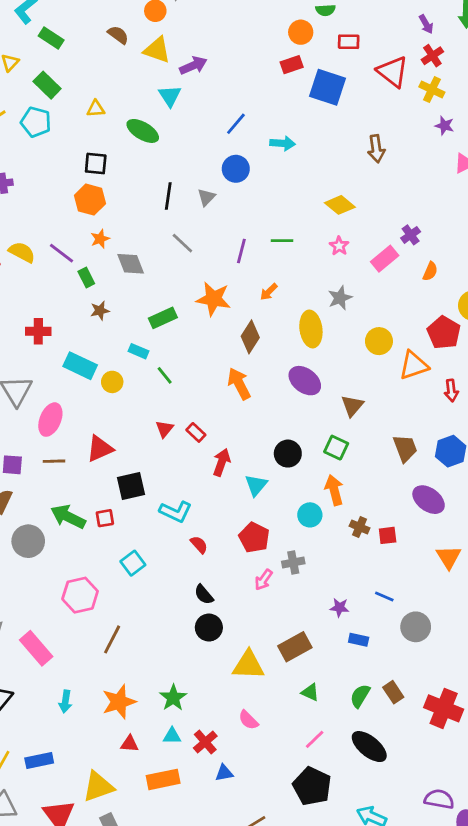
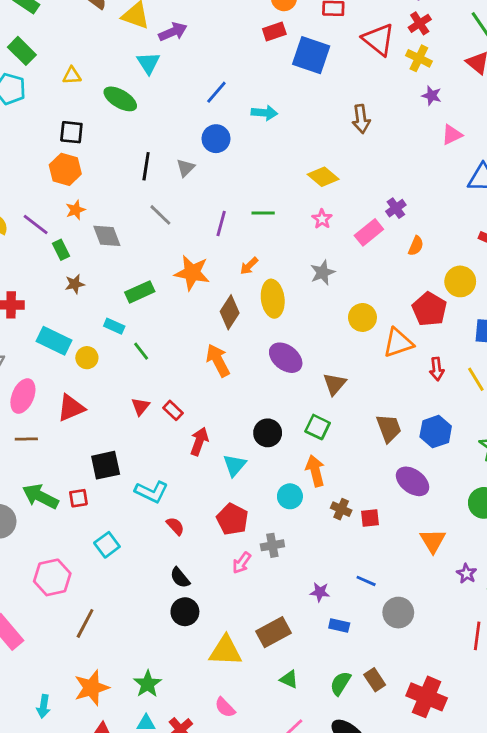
yellow ellipse: (311, 329) -> (273, 299), moved
red triangle: (100, 449) -> (71, 408), moved
cyan arrow: (65, 702) -> (44, 706), moved

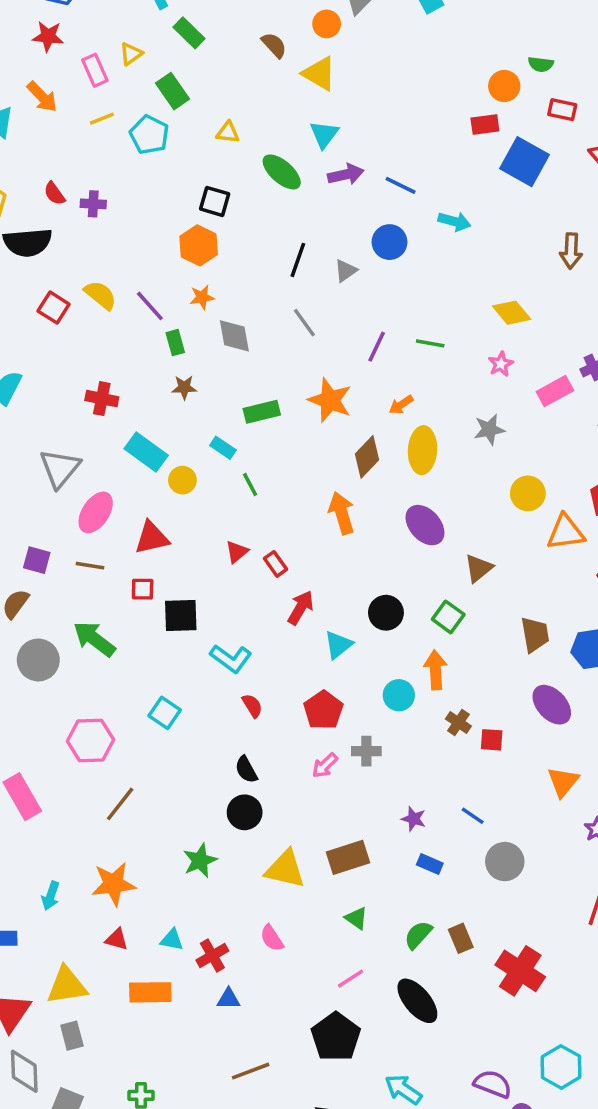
purple arrow: (173, 32) -> (346, 174), moved
blue line: (216, 92) -> (401, 185), turned 65
red square: (78, 498) -> (143, 589), moved
cyan square: (107, 545) -> (165, 713), turned -30
green star: (148, 684) -> (200, 861), moved

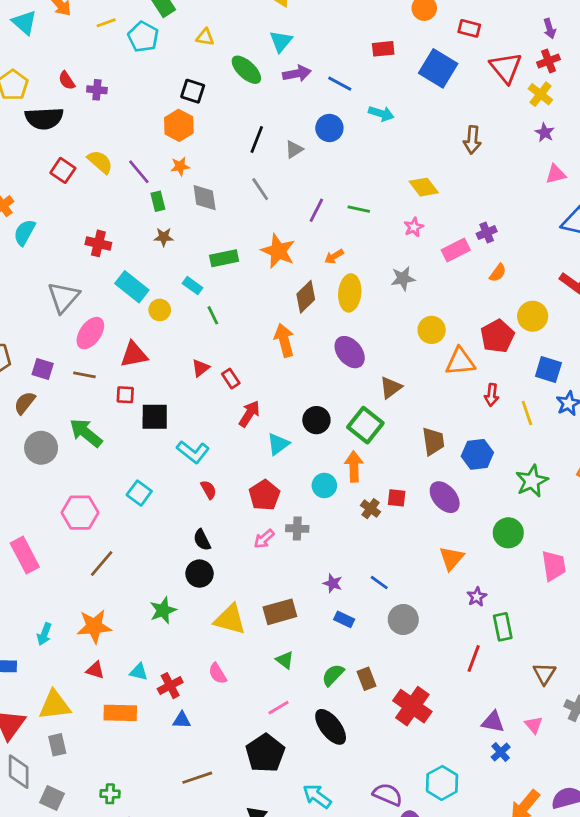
red rectangle: (485, 124) -> (383, 49), moved
green square: (448, 617) -> (365, 425), size x1.4
red square: (492, 740) -> (397, 498), moved

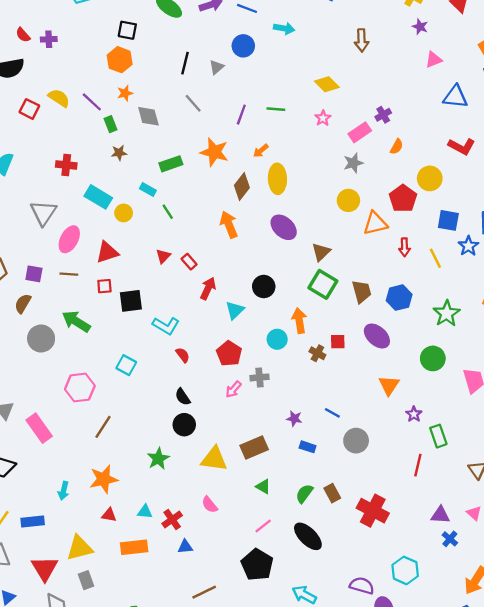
gray star: (403, 279) -> (353, 163), moved
green square: (365, 425) -> (323, 284), moved

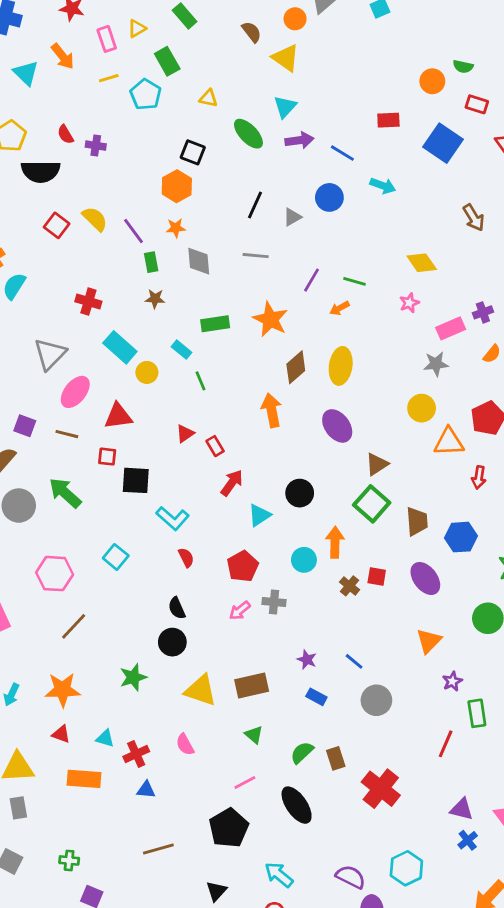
brown arrow: (362, 40) -> (474, 218), turned -40
gray line: (193, 103) -> (256, 256), turned -54
orange arrow: (261, 151) -> (340, 308), moved

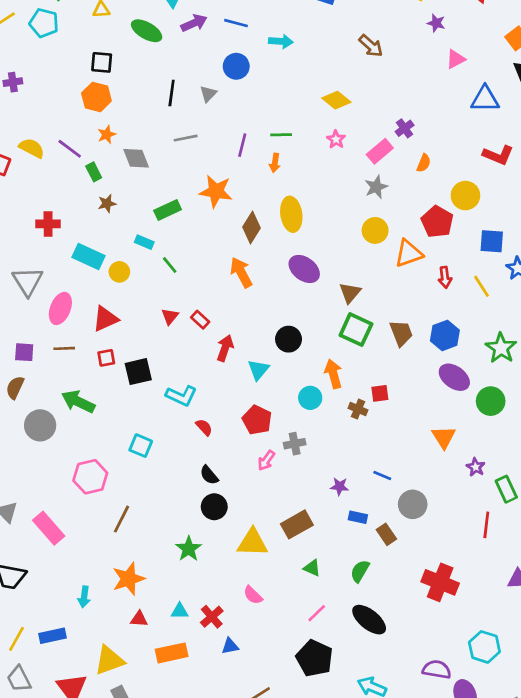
orange arrow: (340, 308) -> (275, 163), turned -36
purple ellipse: (425, 578) -> (454, 377), moved
brown rectangle: (336, 758) -> (386, 534), moved

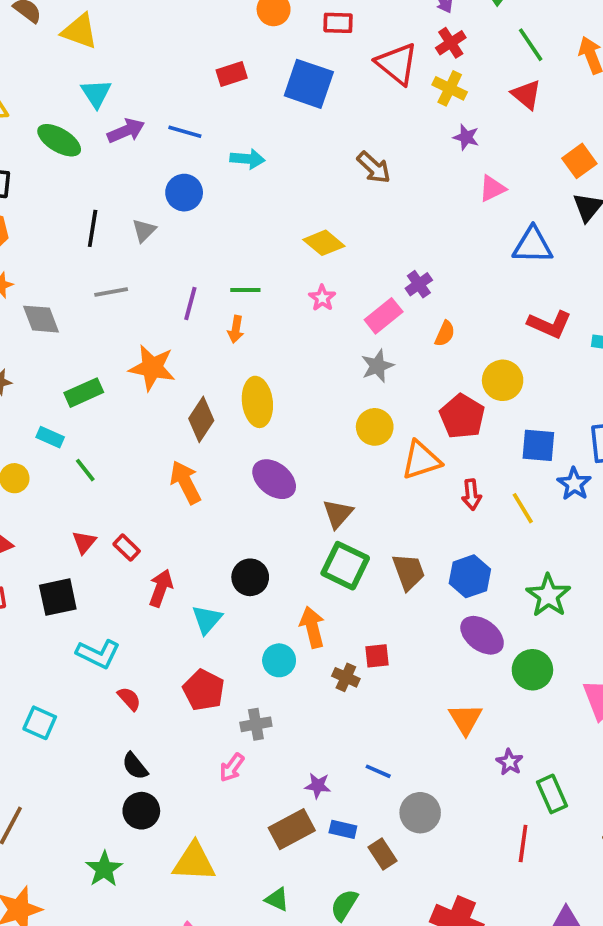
black square: (138, 372) -> (58, 597), moved
pink arrow: (266, 460) -> (232, 768), moved
brown rectangle: (297, 524) -> (292, 829), moved

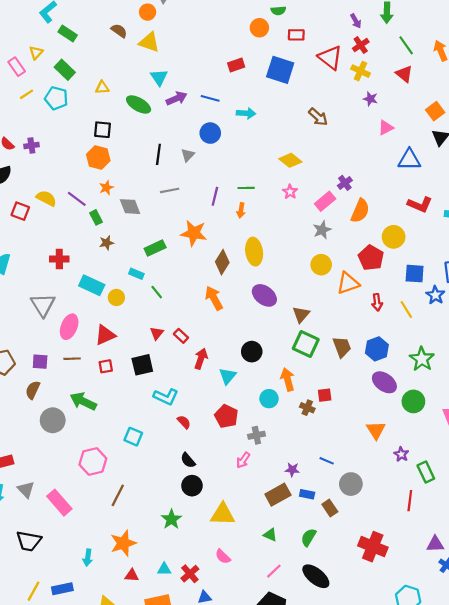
orange semicircle: (445, 334) -> (360, 211), size x1.6

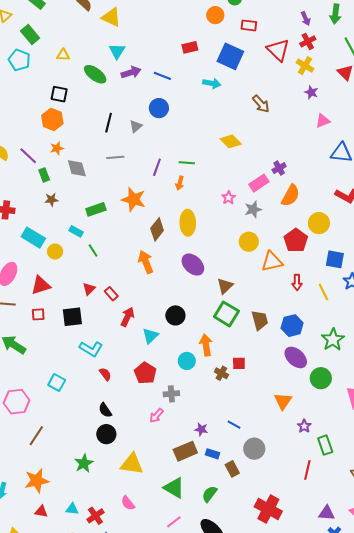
cyan arrow: (246, 113) -> (212, 83), moved
pink star: (290, 192) -> (229, 198), moved
green triangle: (270, 535) -> (174, 488), size x1.6

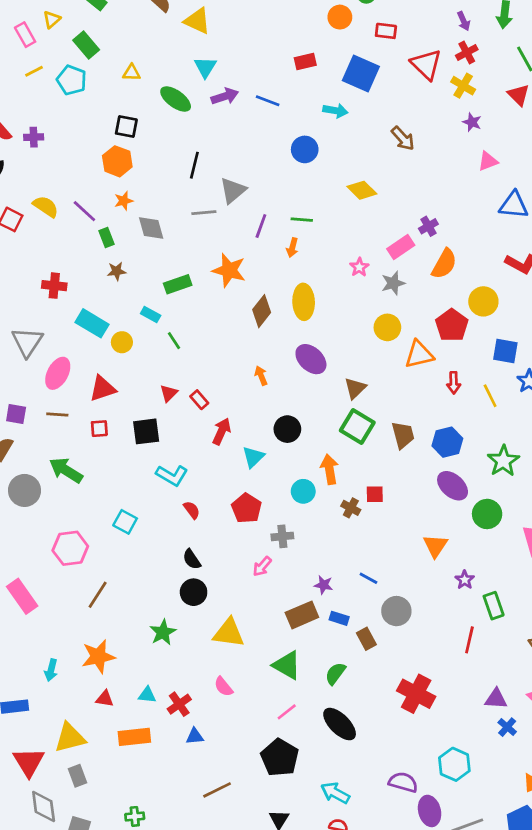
blue circle: (159, 108) -> (305, 149), moved
gray triangle: (136, 126) -> (233, 191), moved, size x1.5
orange arrow: (146, 262) -> (261, 376), moved, size x0.6

